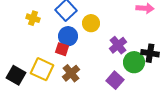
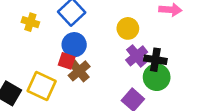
yellow circle: (91, 23) -> (128, 28), moved
black cross: (150, 53) -> (155, 60), moved
brown cross: (71, 73) -> (79, 71), moved

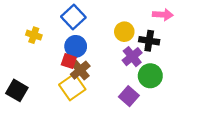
yellow cross: (30, 22) -> (34, 35), moved
black cross: (155, 60) -> (149, 41), moved
yellow square: (42, 86) -> (72, 87), moved, turned 30

